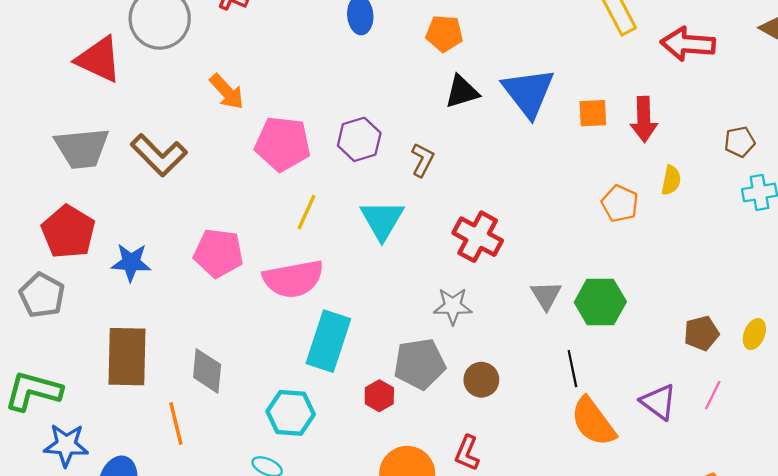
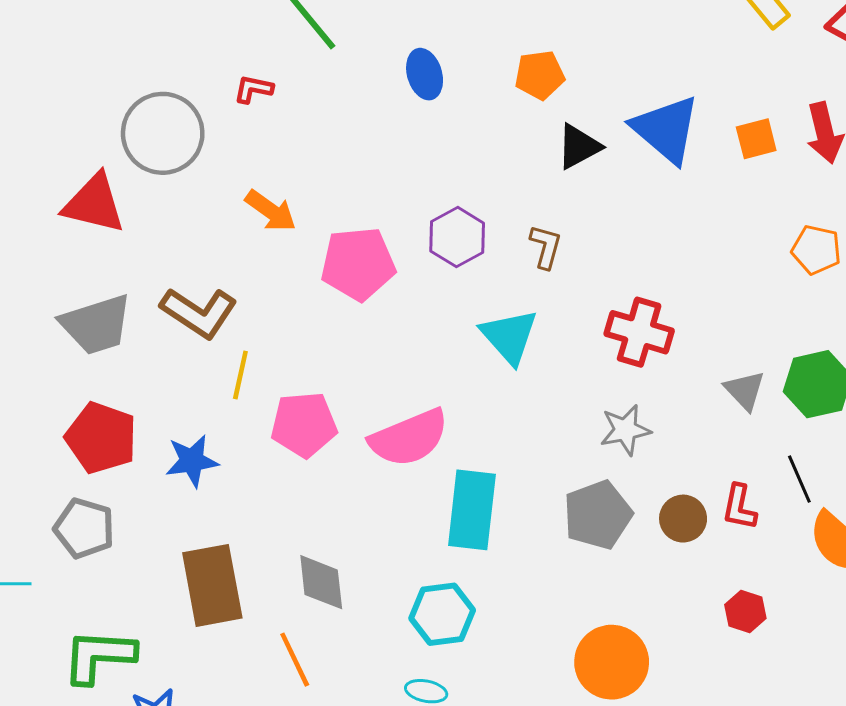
yellow line: (307, 212) -> (240, 375), moved
red hexagon: (379, 396) -> (745, 611), moved
red L-shape: (467, 453) -> (739, 507), moved

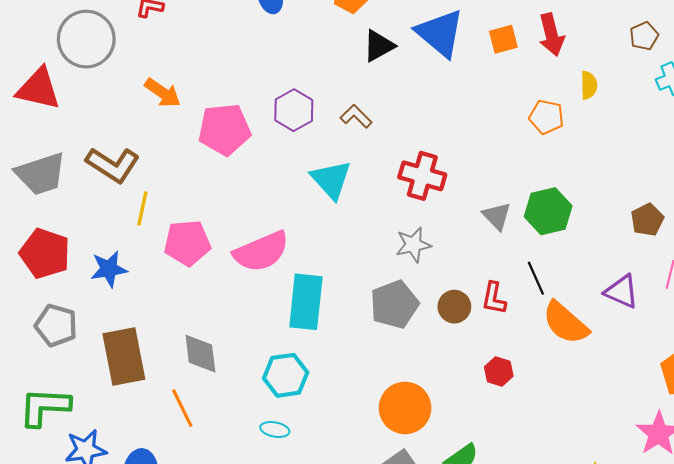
brown L-shape: (546, 247) -> (356, 116), turned -60
gray pentagon: (84, 528) -> (56, 325), moved

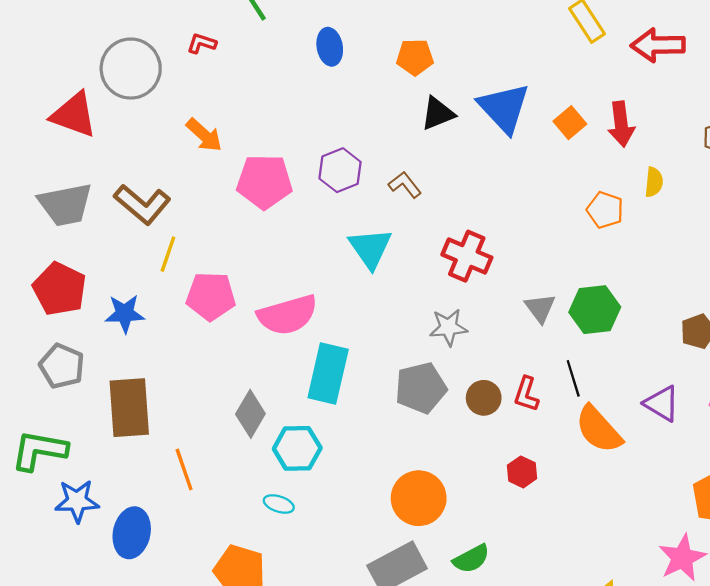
orange square: (503, 39) -> (570, 123), turned -32
gray diamond: (200, 354) -> (250, 414), moved, turned 30

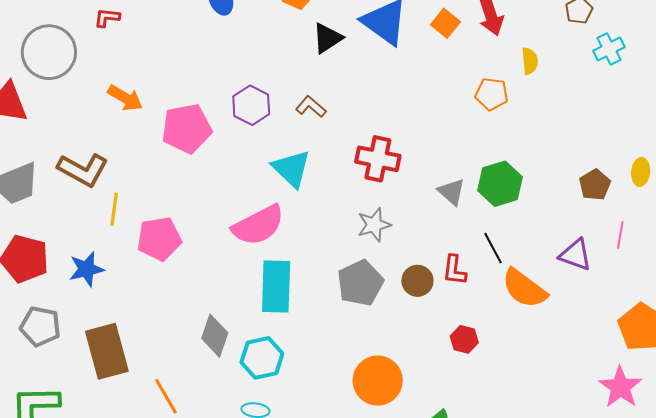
pink semicircle: (288, 315) -> (258, 225), moved

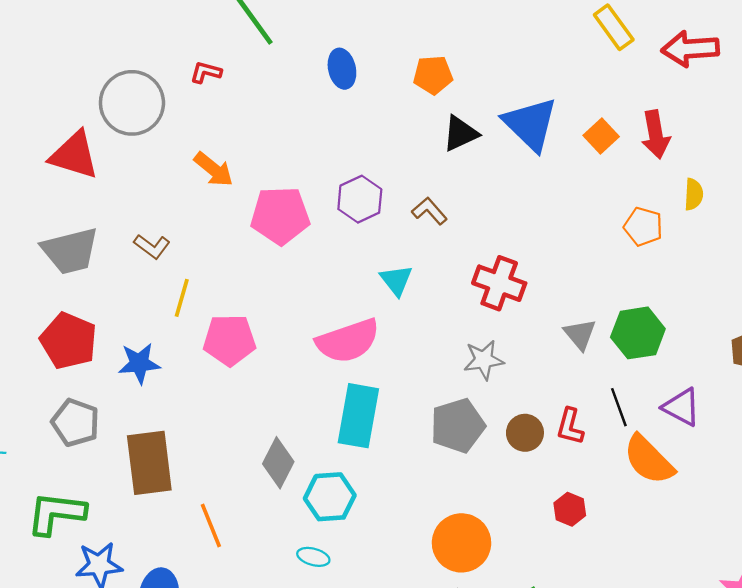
cyan triangle: (291, 169) -> (396, 280), size x0.7
brown L-shape: (83, 170) -> (152, 246), size x0.6
purple triangle: (575, 255) -> (682, 407), moved

